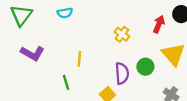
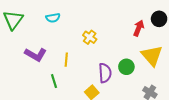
yellow cross: (122, 34) -> (90, 37), moved
purple L-shape: (32, 53) -> (36, 55), moved

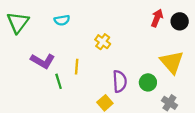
red arrow: (139, 28) -> (157, 18), moved
green circle: (126, 67) -> (148, 82), moved
green line: (54, 81) -> (59, 81), moved

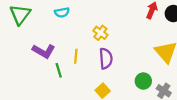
purple semicircle: (120, 81) -> (106, 59), moved
green circle: (148, 82) -> (143, 81), moved

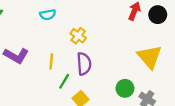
cyan semicircle: (62, 12) -> (48, 15), moved
green line: (59, 70) -> (64, 81), moved, turned 48

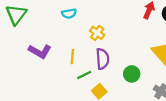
green line: (64, 81) -> (84, 75), turned 32
green circle: (125, 88) -> (132, 74), moved

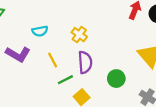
cyan semicircle: (69, 13) -> (40, 31), moved
yellow line: (72, 57) -> (53, 60), turned -32

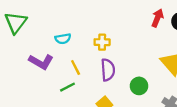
yellow cross: (79, 35) -> (102, 42), turned -35
green line: (65, 80) -> (68, 87), moved

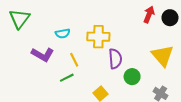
yellow cross: (102, 42) -> (98, 37), size x1.5
purple semicircle: (108, 70) -> (115, 59), moved

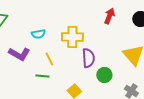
red arrow: (149, 15) -> (109, 16), moved
green line: (67, 78) -> (42, 76), turned 32

